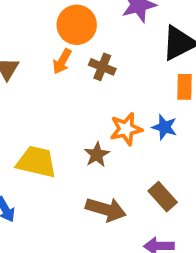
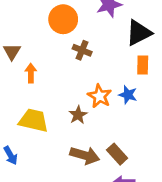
orange arrow: (62, 61) -> (31, 73), moved, turned 150
orange star: (126, 129) -> (100, 96), turned -30
brown rectangle: (163, 197) -> (117, 154), moved

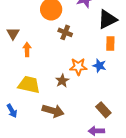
orange star: (100, 96) -> (78, 67), turned -30
brown rectangle: (117, 154) -> (103, 110), moved
brown arrow: (85, 155) -> (53, 111), moved

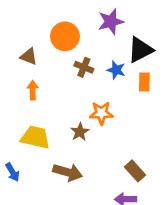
brown triangle: (13, 33) -> (29, 57), moved, turned -40
blue star: (99, 66) -> (116, 70), moved

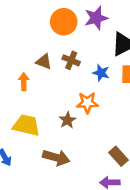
orange circle: (65, 36) -> (64, 22), moved
brown triangle: (29, 57) -> (44, 62), moved
blue star: (116, 70) -> (101, 73), moved

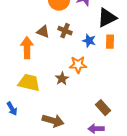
orange arrow: (24, 82) -> (27, 48), size x1.5
brown arrow: (56, 158) -> (53, 121), moved

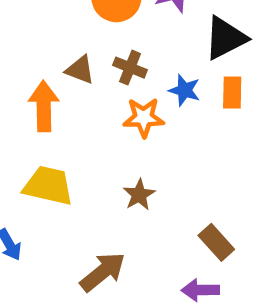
orange star: (78, 65) -> (144, 118), moved
brown star: (62, 79) -> (139, 195), moved
brown arrow: (53, 121) -> (103, 272), turned -55

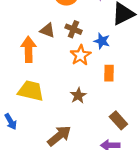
orange rectangle: (232, 93) -> (109, 73), moved
orange star: (144, 118) -> (81, 55), turned -30

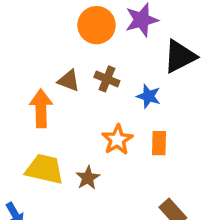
orange star: (81, 55) -> (117, 140), moved
brown star: (78, 96) -> (88, 178), moved

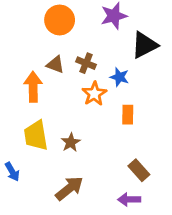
orange circle: (97, 25) -> (60, 20), moved
orange star: (117, 140) -> (94, 94), moved
yellow trapezoid: (44, 169) -> (36, 135), turned -112

